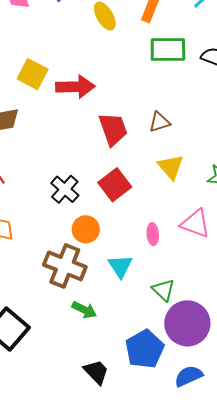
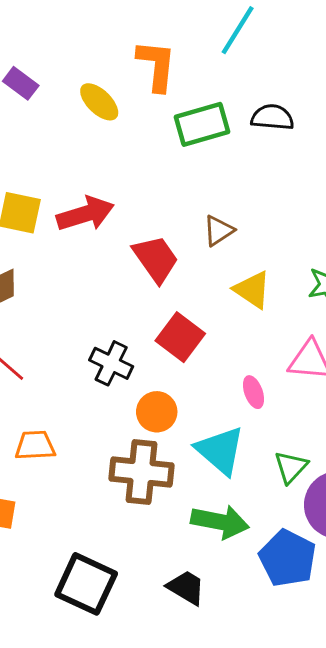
cyan triangle: (120, 266) -> (220, 450), size x1.4
green triangle: (164, 290) -> (291, 467), turned 45
green arrow: (84, 310) -> (220, 522), moved, size x1.5
black trapezoid: (96, 372) -> (186, 588), moved

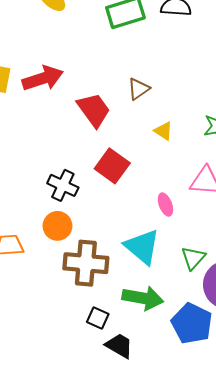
yellow triangle: (252, 290) -> (163, 131), size x0.7
orange circle: (157, 412) -> (57, 226), moved
black square: (86, 584) -> (98, 318), moved, size x0.5

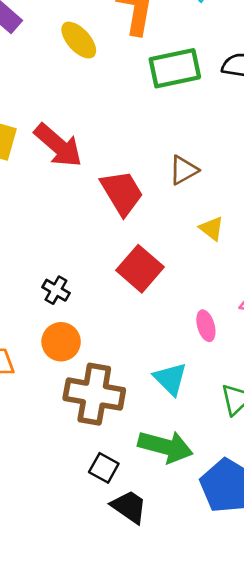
red arrow: (43, 78) -> (58, 145), turned 54
black cross: (63, 185) -> (56, 290), moved, size x0.7
cyan triangle: (142, 247) -> (170, 379), size x0.7

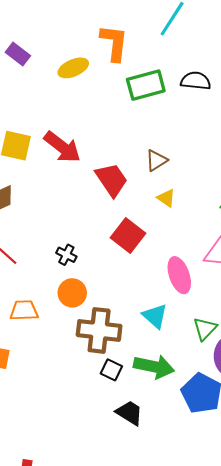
yellow ellipse: (79, 40) -> (73, 68), turned -68
yellow triangle: (212, 228) -> (166, 198), moved
pink ellipse: (206, 326) -> (179, 275), size x1.6
black square: (104, 468) -> (111, 370), moved

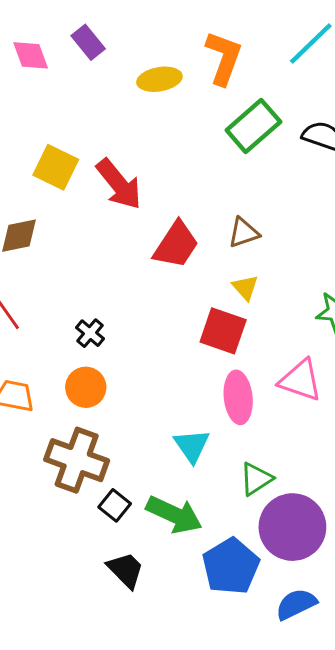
green rectangle: (146, 85) -> (253, 126), turned -39
red trapezoid: (112, 180) -> (176, 245), turned 54
red square: (128, 235) -> (223, 331), moved, turned -32
brown cross: (99, 330) -> (77, 460), moved

